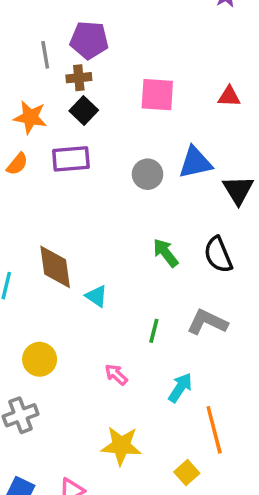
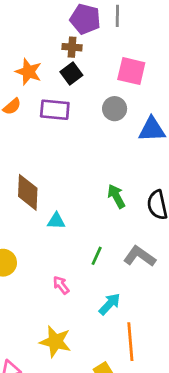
gray line: (45, 55) -> (117, 16), moved
gray circle: (148, 174) -> (115, 109), moved
cyan triangle: (96, 296) -> (56, 221), turned -42

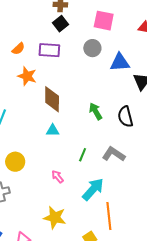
orange star: (29, 72) -> (27, 76), moved
brown diamond: (28, 192) -> (52, 99), moved
cyan arrow: (110, 304) -> (93, 189), size x1.4

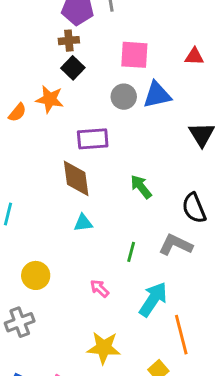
purple rectangle: (49, 50) -> (93, 139), moved
blue triangle: (120, 62) -> (157, 95), moved
orange star: (27, 76) -> (50, 99), moved
black semicircle: (125, 117) -> (194, 208), moved

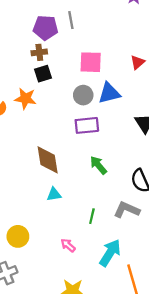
red triangle: (194, 56) -> (138, 62), turned -42
black square: (73, 68) -> (43, 74), turned 30
purple rectangle: (93, 139) -> (87, 125), moved

